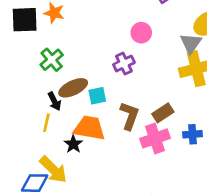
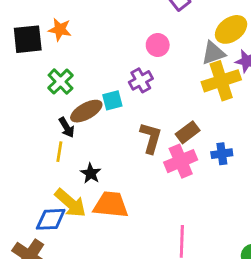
gray triangle: (191, 43) -> (213, 53), turned 40
cyan square: (97, 96) -> (112, 100), moved
orange trapezoid: (89, 128) -> (111, 205), moved

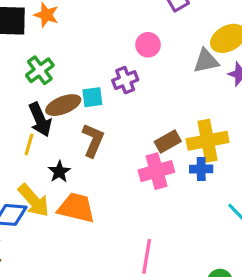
yellow cross: (221, 81) -> (208, 141), moved
black arrow: (67, 127) -> (40, 120), size x1.5
brown L-shape: (151, 138) -> (93, 140), moved

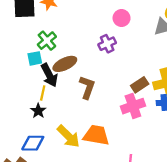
cyan square: (92, 97) -> (35, 58), moved
black star: (59, 172) -> (38, 111), moved
yellow arrow: (34, 200) -> (68, 136), moved
orange trapezoid: (76, 208) -> (96, 135), moved

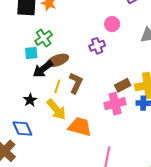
black arrow: (49, 75) -> (43, 69), turned 75
yellow line: (43, 93) -> (57, 86), moved
yellow arrow: (68, 136) -> (56, 109), moved
blue diamond: (33, 143) -> (22, 128), turned 60

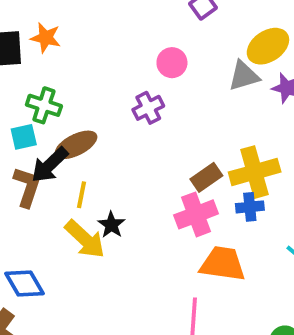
green cross: (44, 38) -> (44, 105), turned -30
brown L-shape: (76, 83) -> (27, 187), moved
black star: (30, 100) -> (111, 225), moved
orange trapezoid: (80, 127) -> (223, 264), moved

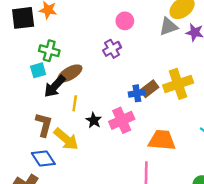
brown L-shape: (27, 187) -> (44, 125), moved
blue cross: (250, 207) -> (137, 93), moved
pink cross: (196, 214) -> (122, 120), moved
yellow arrow: (85, 239) -> (66, 139), moved

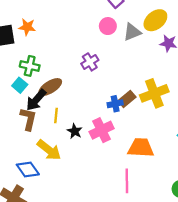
pink circle: (125, 21) -> (108, 26), moved
gray triangle: (168, 26) -> (132, 32), moved
cyan square: (38, 70) -> (20, 85), turned -32
brown L-shape: (44, 125) -> (28, 119), moved

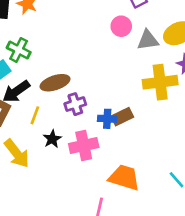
purple cross: (90, 62) -> (75, 104), moved
brown ellipse: (50, 87) -> (55, 83), moved
yellow cross: (154, 93) -> (160, 82), moved

